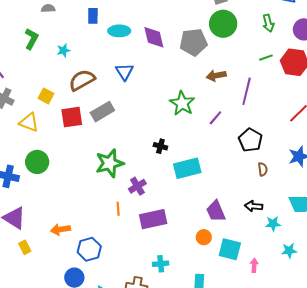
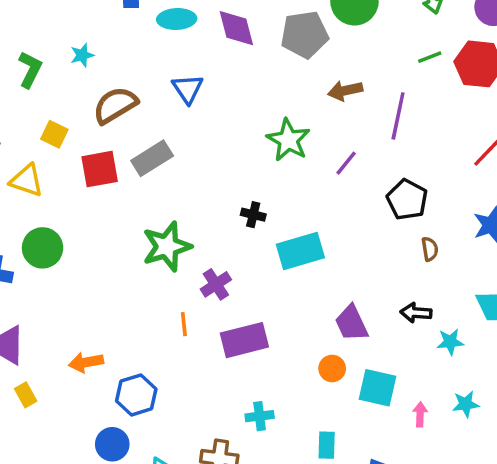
green L-shape: (31, 39) -> (30, 69), moved
cyan star: (289, 251) -> (466, 404), moved

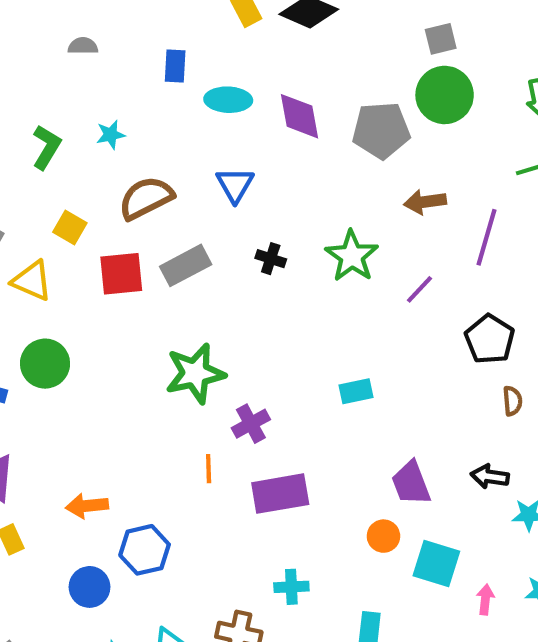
black cross: (253, 215) -> (271, 259), moved
cyan rectangle: (300, 251) -> (356, 391), size x0.6
blue circle: (112, 444) -> (90, 587), moved

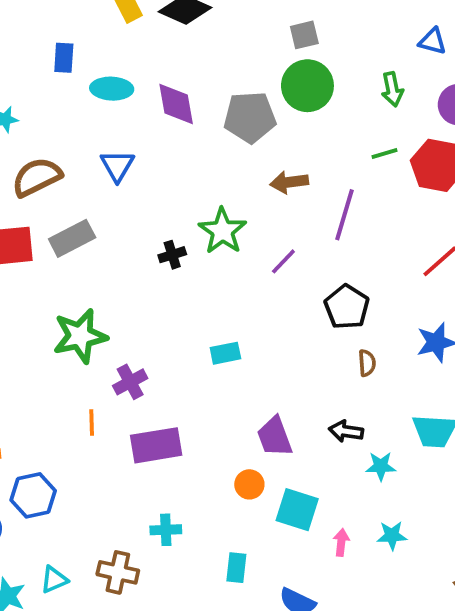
black cross: (271, 259) -> (172, 255), moved, turned -36

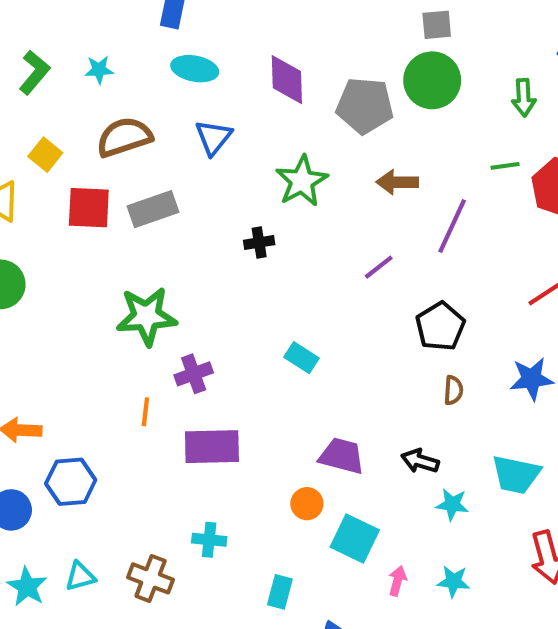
cyan ellipse: (112, 89) -> (195, 69), moved
green star: (222, 231) -> (302, 181), moved
cyan rectangle: (225, 353) -> (301, 358), turned 36
purple trapezoid: (275, 437) -> (342, 456), turned 117

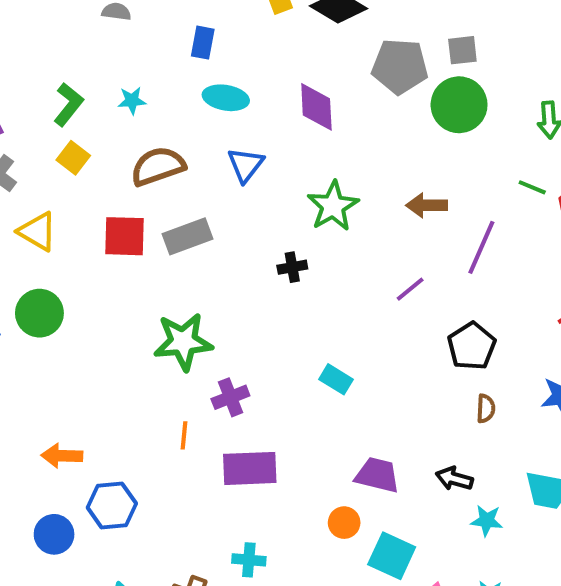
gray pentagon: (365, 106) -> (400, 66), moved
yellow square: (45, 155) -> (73, 158), moved
green line: (505, 166) -> (532, 187), turned 32

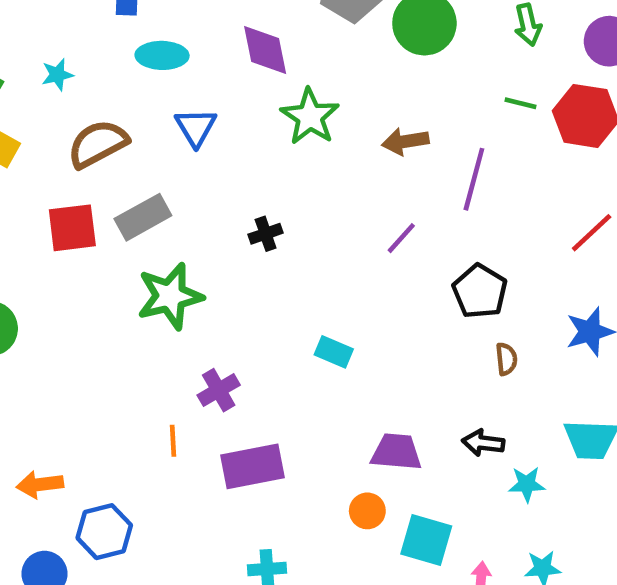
green star: (333, 206) -> (310, 117), moved
green star: (183, 342) -> (170, 296), moved

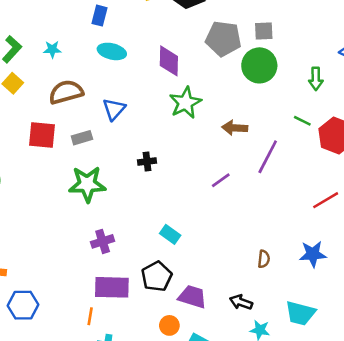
blue triangle: (196, 127) -> (114, 109), moved
gray rectangle: (143, 217) -> (82, 138), size x0.7
black pentagon: (480, 291) -> (157, 276), moved
orange line: (173, 441) -> (90, 316), moved

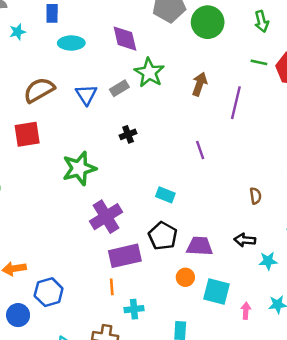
cyan star: (52, 49) -> (18, 32), moved
brown arrow: (235, 128) -> (200, 84), turned 120
gray rectangle: (82, 138) -> (119, 88), moved
purple line: (221, 180) -> (200, 150), moved, turned -60
purple cross: (103, 241) -> (106, 217), size x1.5

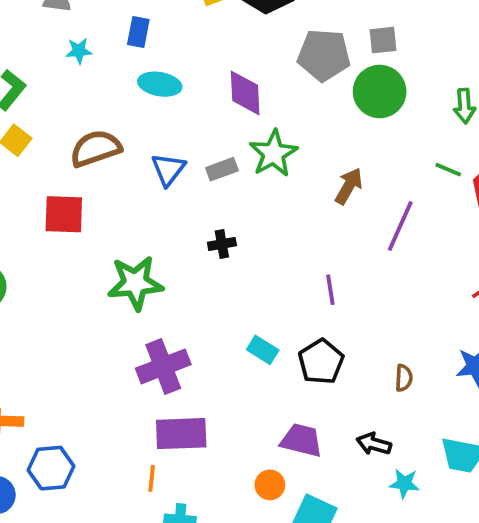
black pentagon: (163, 236) -> (321, 362), moved

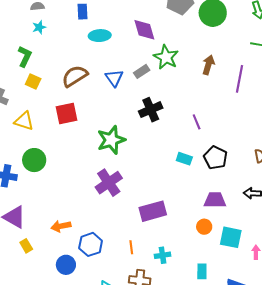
cyan star: (79, 51) -> (39, 27), moved
black cross: (222, 244) -> (151, 110), size x1.6
purple line: (330, 290) -> (197, 122), moved
purple cross: (163, 366) -> (109, 183), moved
orange line: (152, 478) -> (131, 247), moved

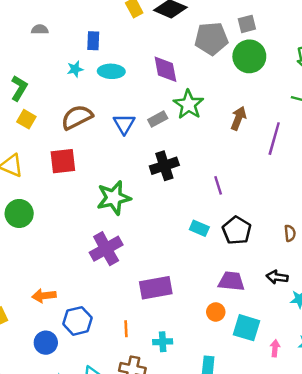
cyan star: (39, 27) -> (75, 69), moved

